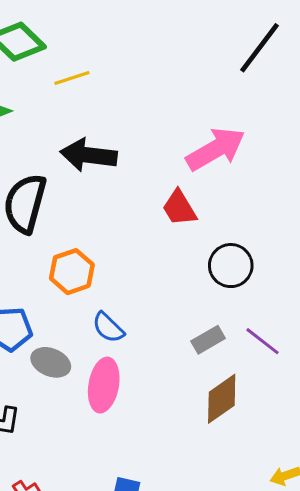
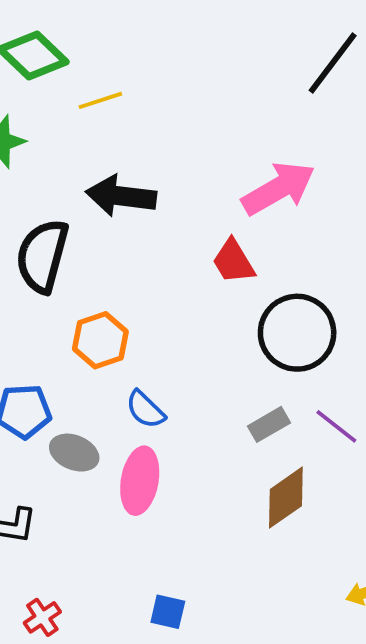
black circle: (231, 266) -> (297, 333), size x1.4

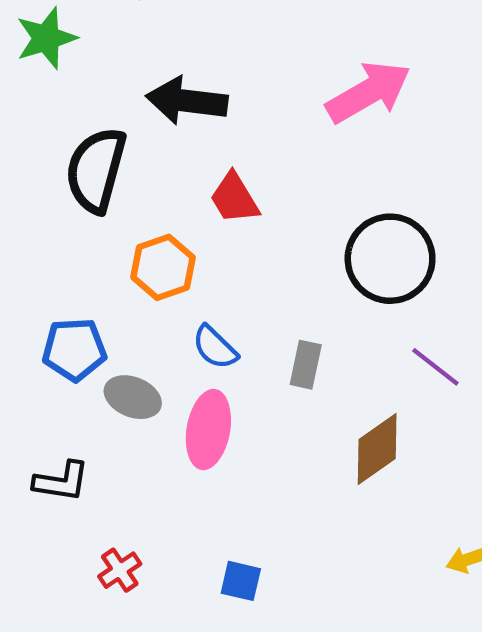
red trapezoid: (233, 262) -> (234, 198), moved
gray rectangle: (269, 424) -> (306, 365), moved, turned -48
red cross: (42, 617) -> (120, 570), moved

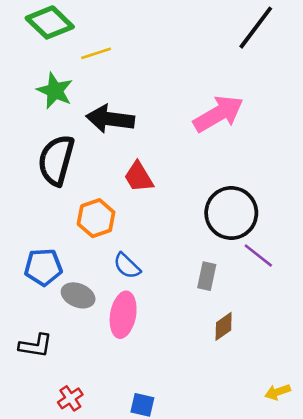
green star: (46, 38) -> (55, 91), moved, turned -30
gray rectangle: (306, 365) -> (207, 276), moved
purple line: (435, 367) -> (258, 255), moved
brown diamond: (377, 449) -> (224, 326), size x0.7

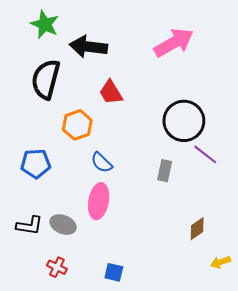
gray ellipse: (78, 295) -> (63, 225), moved
brown diamond: (224, 326) -> (197, 229), moved
red cross: (70, 398) -> (57, 267), turned -30

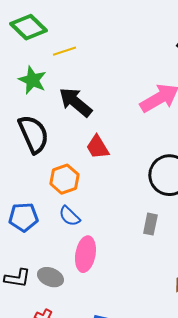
black arrow: (88, 47) -> (75, 102), turned 33
black semicircle: (46, 79) -> (33, 134), turned 141
blue semicircle: (102, 163) -> (69, 216), moved

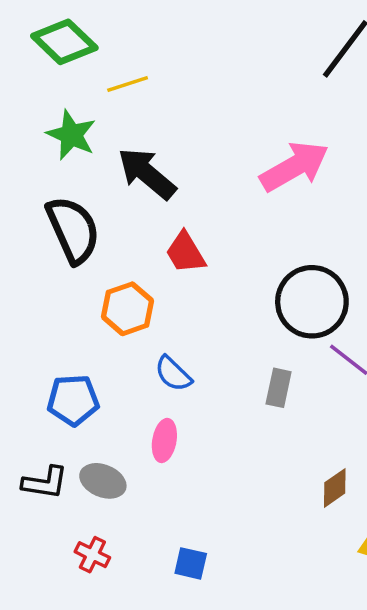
blue semicircle: (69, 216) -> (173, 374), moved
blue pentagon: (23, 217) -> (73, 400), moved
pink ellipse: (85, 254) -> (164, 440), size x0.7

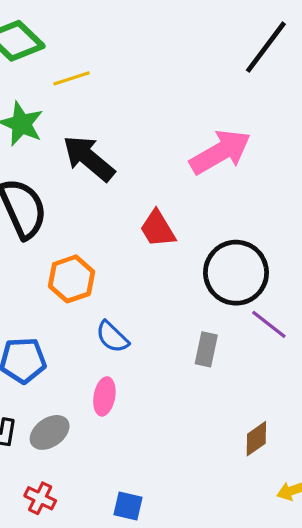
red trapezoid: (185, 253) -> (158, 229), moved
gray ellipse: (103, 481) -> (50, 432), turned -57

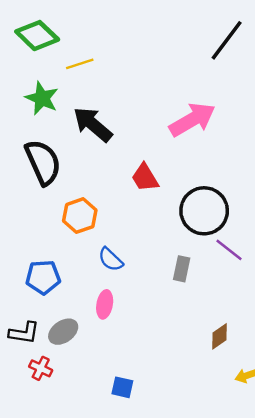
red cross: (40, 498) -> (41, 368), moved

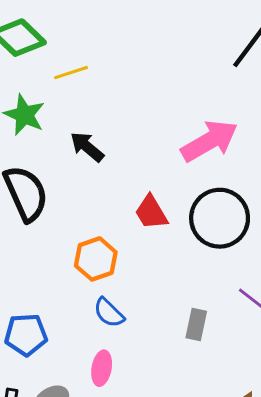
black arrow: (93, 124) -> (87, 147), size x0.7
black circle: (204, 211) -> (220, 218), moved
orange hexagon: (80, 216) -> (96, 259), moved

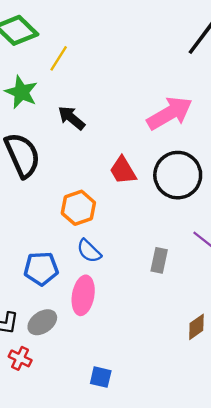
yellow line: (71, 73) -> (59, 58), turned -40
blue pentagon: (26, 335) -> (41, 268), moved
pink ellipse: (102, 368) -> (83, 295), size x1.4

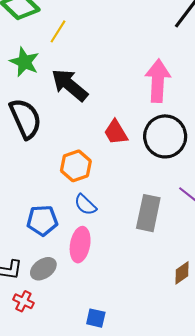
pink arrow: (170, 113) -> (158, 81), turned -57
black arrow: (71, 118) -> (70, 85), size x1.5
gray rectangle: (159, 260) -> (148, 213), size x1.6

